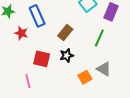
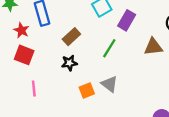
red square: (42, 59) -> (24, 55), moved
pink line: (28, 81) -> (34, 89), moved

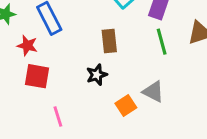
brown rectangle: (71, 37) -> (109, 41), moved, turned -42
green line: (109, 48) -> (162, 42), moved, turned -36

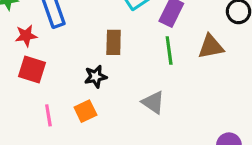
red star: (27, 45) -> (26, 36), turned -30
orange square: (126, 106) -> (85, 111), moved

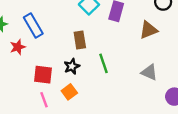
green line: (169, 51) -> (103, 63), moved
red square: (32, 70) -> (43, 75), moved
gray triangle: (153, 102) -> (149, 72), moved

